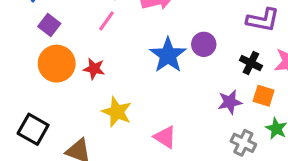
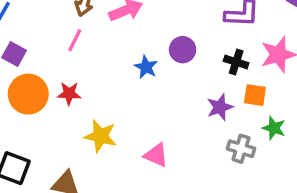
blue star: (168, 55) -> (146, 67), size x0.6

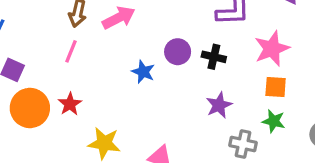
black cross: (236, 62) -> (214, 57), moved
red star: (69, 93) -> (70, 104), turned -30
orange square: (255, 95) -> (276, 87), moved

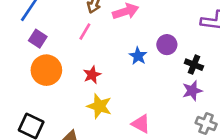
black cross: (214, 57) -> (194, 65), moved
red star: (70, 104) -> (92, 75), moved

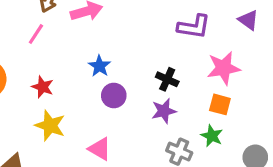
purple circle: (167, 45) -> (114, 96), moved
red star: (92, 75) -> (43, 87), turned -30

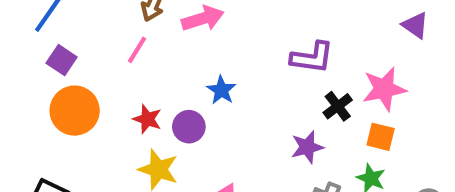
purple L-shape: (194, 27) -> (312, 57), moved
black cross: (167, 79) -> (338, 106), moved, turned 30
purple circle: (114, 96) -> (189, 127), moved

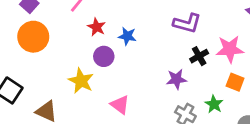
blue star: (221, 90) -> (127, 36), turned -30
red star: (147, 119) -> (97, 27), moved
orange square: (381, 137) -> (235, 82), moved

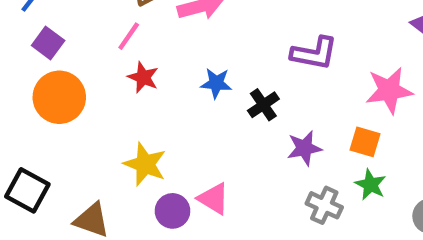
red star: (97, 27) -> (143, 77), moved
purple circle: (104, 56) -> (173, 211), moved
black cross: (199, 56) -> (263, 105), moved
orange square: (235, 82) -> (365, 142), moved

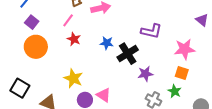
black cross: (263, 105) -> (128, 54), size x1.5
orange square: (365, 142) -> (182, 73), moved

